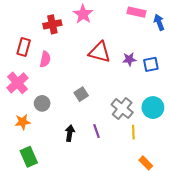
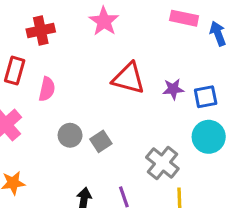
red cross: (52, 24) -> (41, 31), moved
gray circle: (42, 103) -> (70, 135), moved
cyan circle: (153, 108) -> (209, 137), moved

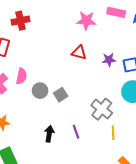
pink star: (104, 21) -> (86, 21), moved, turned -30
red triangle: (129, 78) -> (79, 53), size x0.7
pink semicircle: (47, 89) -> (22, 76), moved

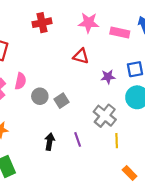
pink rectangle: (116, 12) -> (120, 32), moved
red cross: (20, 21) -> (42, 23), moved
purple star: (109, 60) -> (108, 77), moved

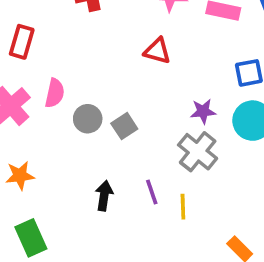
purple star: (108, 77) -> (203, 111), moved
yellow line: (117, 141) -> (183, 207), moved

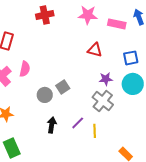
red triangle: (157, 51) -> (95, 50), moved
gray circle: (88, 119) -> (45, 95), moved
purple line: (152, 192) -> (78, 123), turned 64

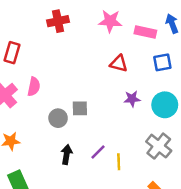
blue square: (131, 58) -> (162, 62), moved
gray square: (63, 87) -> (80, 108), turned 32
gray cross: (103, 101) -> (159, 146), moved

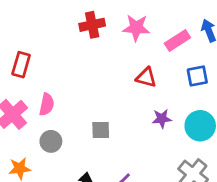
red cross: (58, 21) -> (92, 25), moved
pink rectangle: (145, 32) -> (177, 40), turned -45
gray circle: (58, 118) -> (51, 141), moved

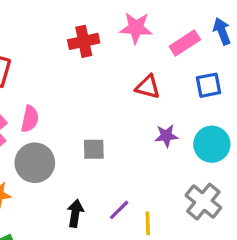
red cross: (92, 25) -> (84, 41), moved
gray circle: (51, 141) -> (35, 163), size x1.5

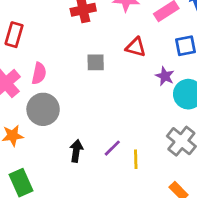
purple star: (166, 136) -> (165, 76), moved, turned 30
gray square: (94, 149) -> (96, 62), moved

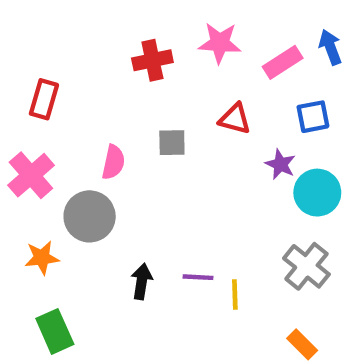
pink semicircle: (39, 73) -> (113, 162), moved
purple line: (112, 148) -> (198, 277), turned 48

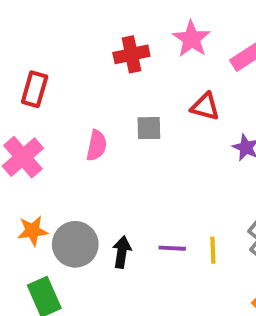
pink star: (220, 43) -> (192, 39), turned 30
gray circle: (90, 216) -> (75, 244), moved
yellow line: (235, 295) -> (213, 250), moved

